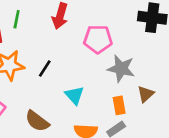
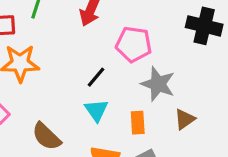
black line: (45, 69) -> (96, 77), moved
orange rectangle: (119, 105) -> (138, 123), moved

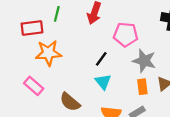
orange rectangle: (138, 123) -> (142, 87), moved

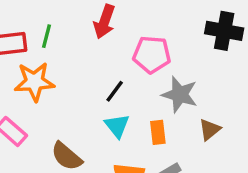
green line: (57, 14) -> (47, 36), moved
orange rectangle: (142, 87) -> (158, 132), moved

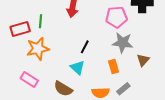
pink pentagon: (152, 55) -> (116, 17), moved
cyan triangle: (117, 126) -> (77, 67), moved

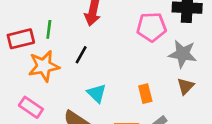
gray star: (123, 43) -> (183, 54), moved
black line: (85, 47) -> (81, 55), moved

